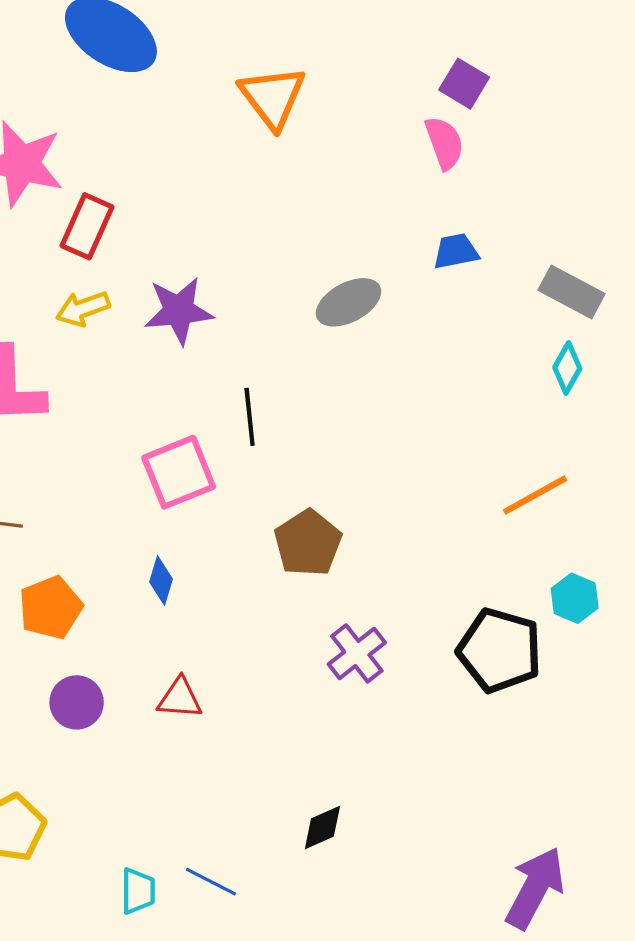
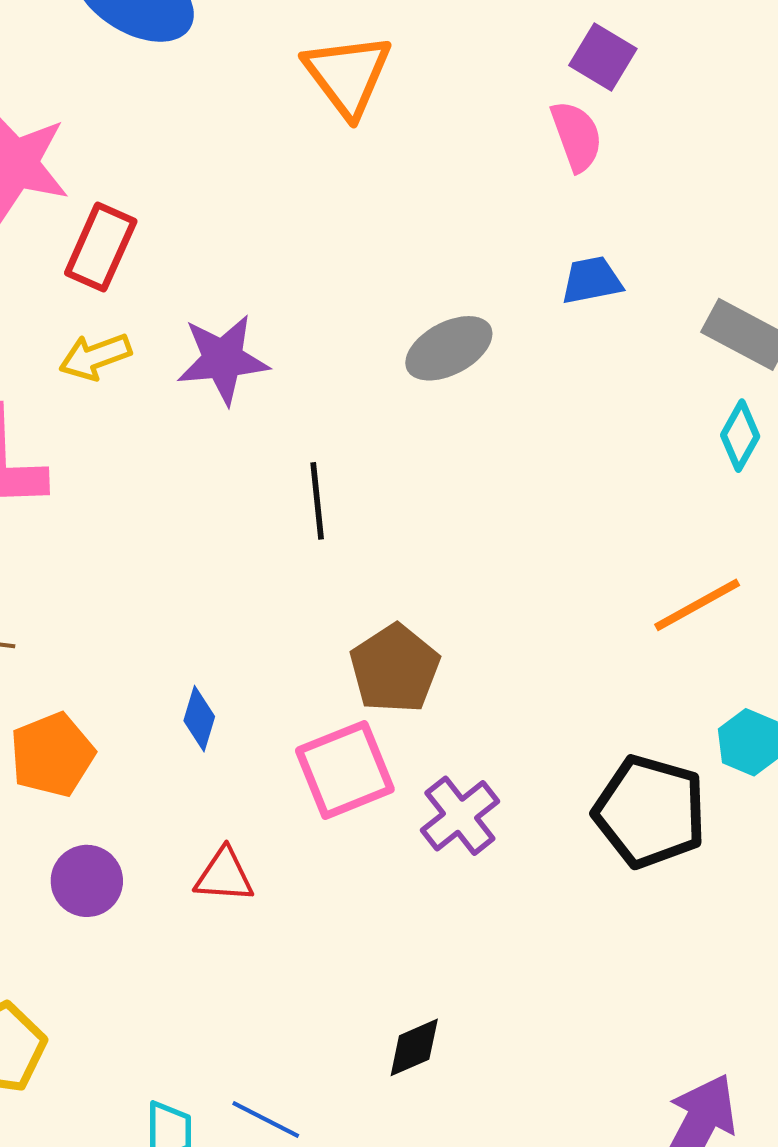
pink square: (179, 472) -> (345, 770), moved

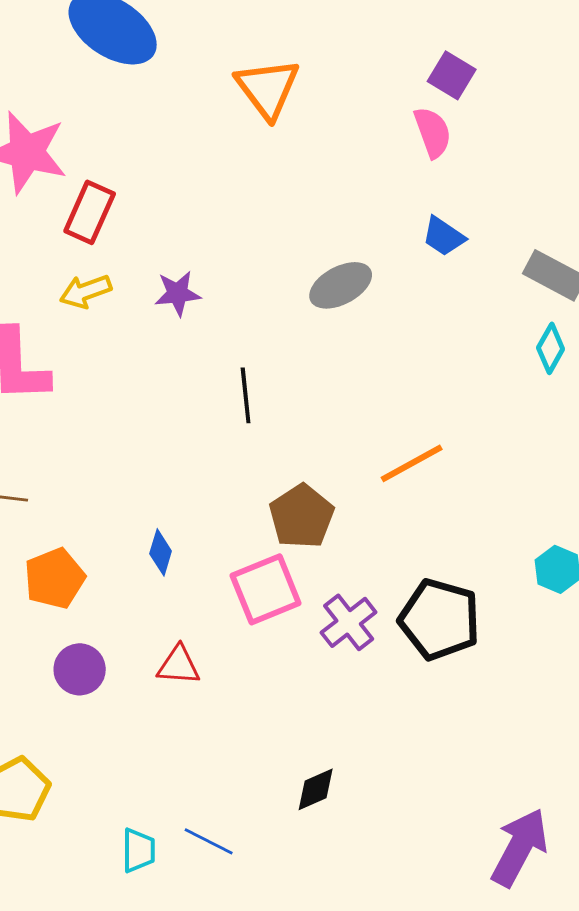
blue trapezoid: (592, 280) -> (444, 236), turned -135
purple star: (223, 359) -> (178, 293), size x0.7
orange line: (697, 605) -> (412, 463), moved
black pentagon: (650, 812) -> (440, 619), moved

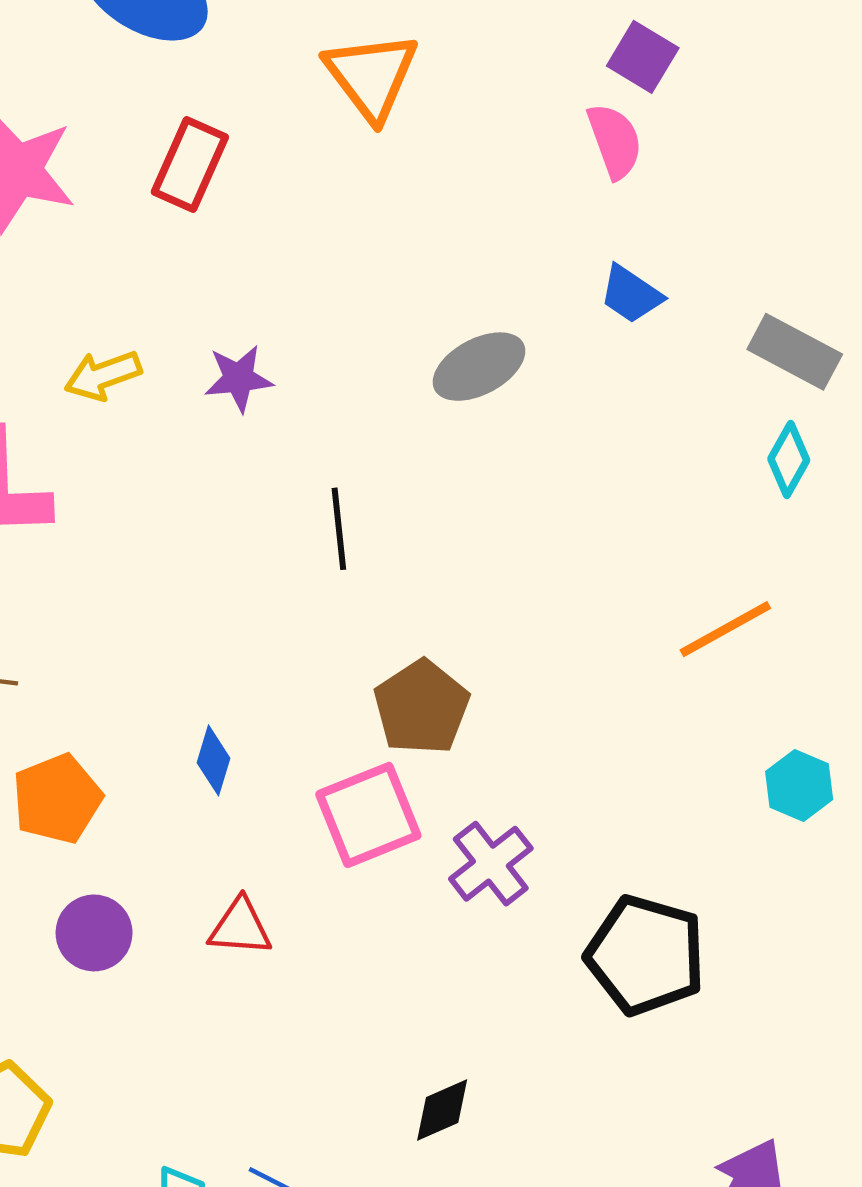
red rectangle: (90, 212) -> (190, 164), moved
orange line: (412, 463) -> (725, 629), moved
black pentagon: (440, 619) -> (646, 955), moved

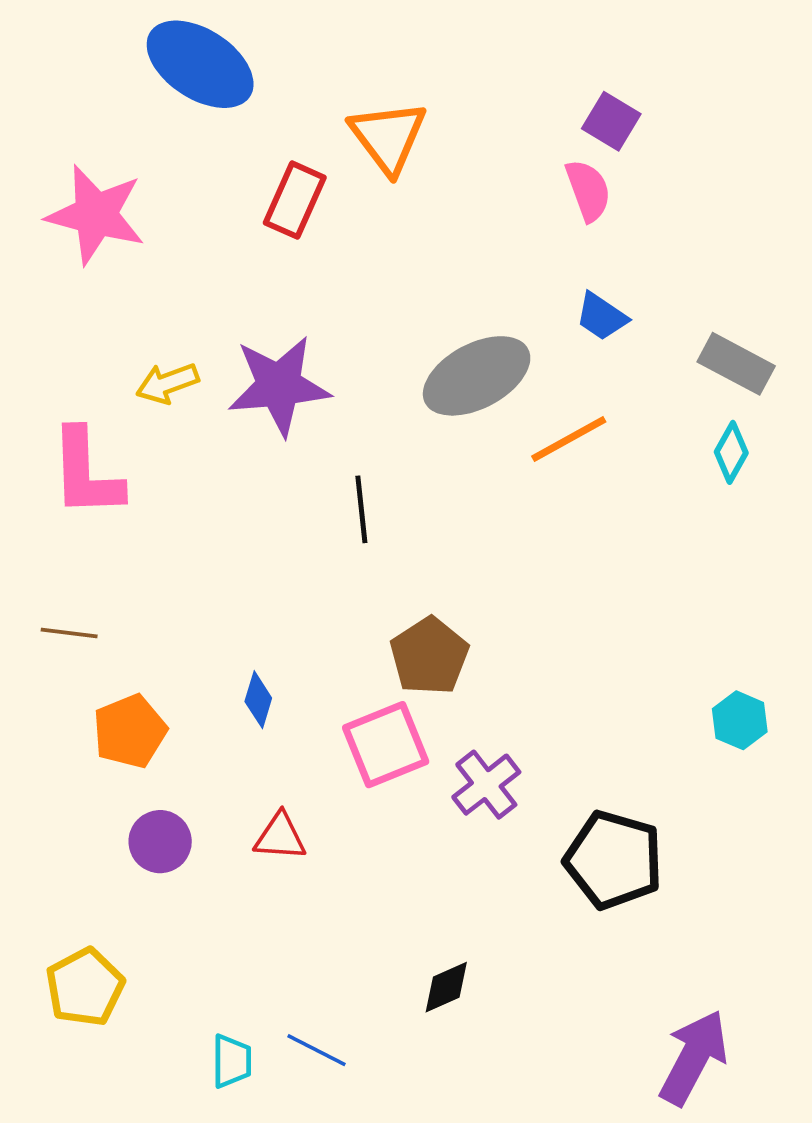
red rectangle: (190, 164) -> (295, 200), moved
gray ellipse: (479, 367) -> (477, 376), size x1.4
purple star: (239, 378) -> (279, 386), size x1.8
orange line: (725, 629) -> (569, 439), moved

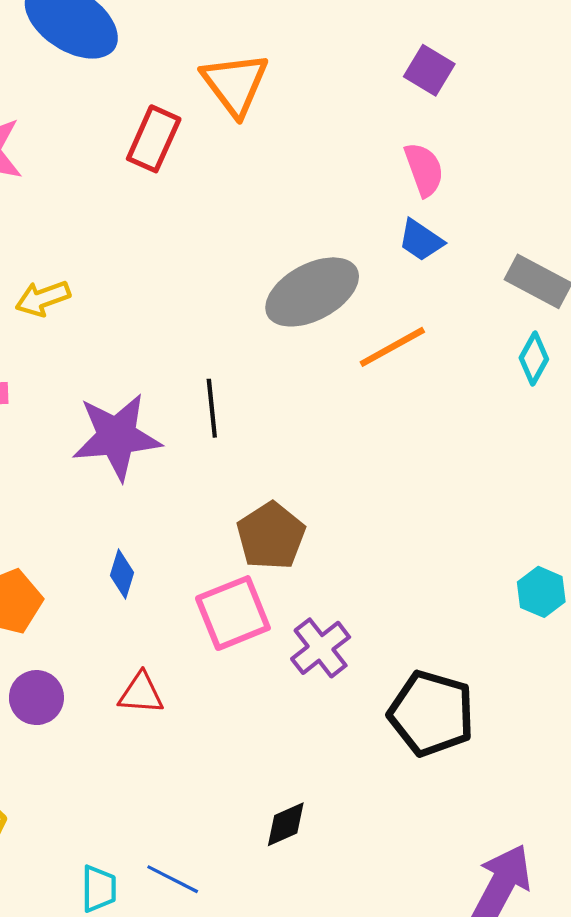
pink semicircle: (588, 190) -> (424, 169), moved
purple star: (279, 386) -> (117, 437), moved

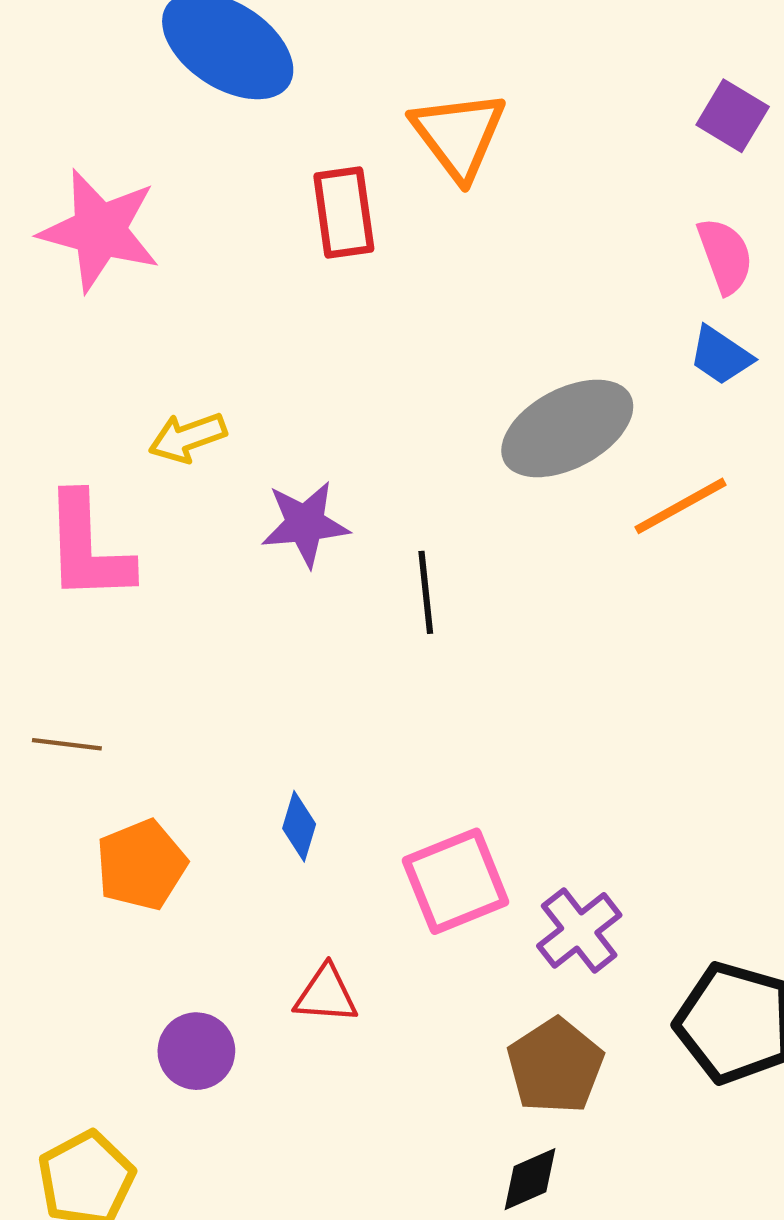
red rectangle: (154, 139) -> (344, 213), turned -32
purple star: (117, 437) -> (305, 524), moved, size x0.7
brown pentagon: (271, 536) -> (555, 1066), moved
purple circle: (36, 698) -> (196, 1051), moved

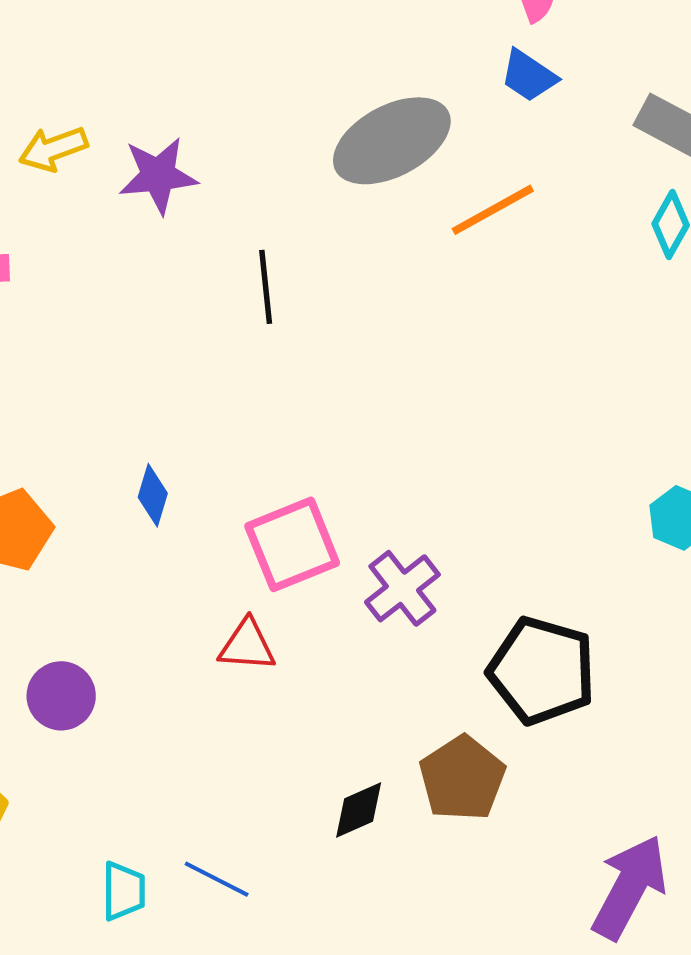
purple star: (305, 524) -> (158, 175), moved
red triangle: (326, 994) -> (247, 645), moved
brown pentagon: (555, 1066) -> (462, 778), moved

